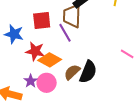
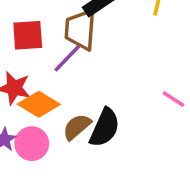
purple line: (65, 33) -> (67, 58), turned 72

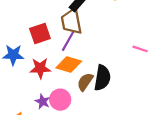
orange diamond: (39, 104) -> (69, 64), moved

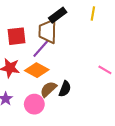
black semicircle: (102, 78) -> (65, 89), size x0.7
pink circle: (60, 100) -> (34, 104), moved

